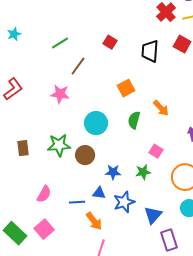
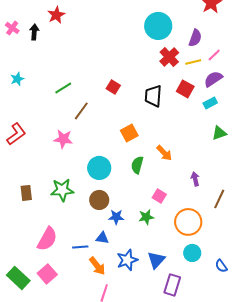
brown circle: (85, 155) -> (99, 200), moved
pink semicircle: (44, 194) -> (47, 239), size x1.4
blue star: (124, 202) -> (127, 260), moved
purple rectangle: (169, 240) -> (172, 285), turned 35

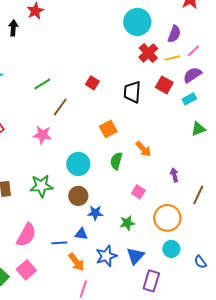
green star: (146, 217) -> (127, 223), moved

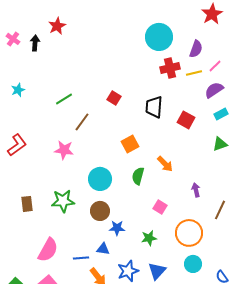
red cross: (148, 53) -> (170, 68), turned 30
red square: (164, 85) -> (186, 120), moved
cyan rectangle: (189, 99) -> (221, 114), moved

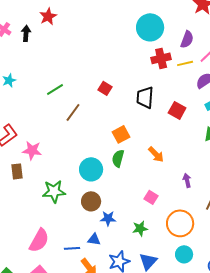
pink star: (64, 150) -> (32, 150), moved
green semicircle: (138, 176) -> (118, 158), moved
brown rectangle: (27, 204) -> (17, 171), moved

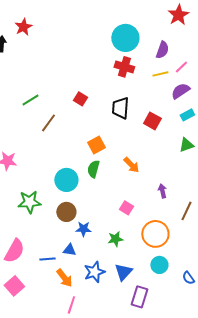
red cross: (161, 58) -> (124, 67), moved, turned 30

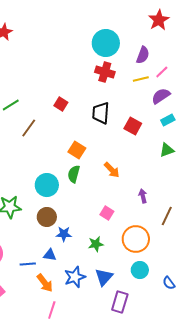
orange square: (96, 145) -> (77, 150), turned -30

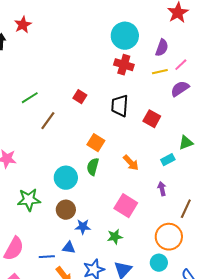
cyan rectangle: (168, 120) -> (168, 160), moved
pink square: (107, 213) -> (126, 206), size x1.6
orange circle: (136, 239) -> (169, 237), moved

